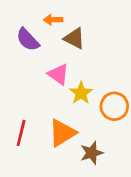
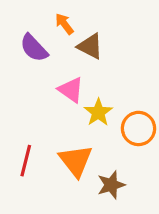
orange arrow: (53, 20) -> (64, 24), turned 54
orange triangle: (62, 133) -> (76, 161), turned -36

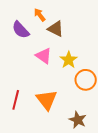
yellow star: (98, 112) -> (69, 60), moved
brown star: (111, 185) -> (78, 120), moved, turned -30

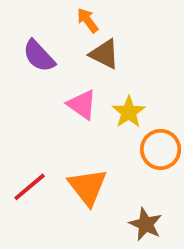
orange arrow: (40, 15) -> (88, 20), moved
red line: (16, 100) -> (30, 187), turned 36

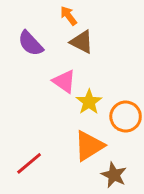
yellow star: (129, 112) -> (89, 102), moved
red line: (30, 187) -> (29, 163), moved
orange triangle: (88, 187) -> (89, 146), moved, turned 36

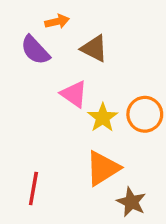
orange arrow: (69, 16) -> (57, 21), moved, turned 114
orange circle: (126, 117) -> (145, 114), moved
red line: (29, 163) -> (33, 188), turned -40

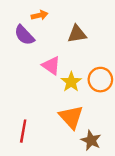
brown triangle: (94, 48) -> (77, 34), moved, turned -36
orange triangle: (103, 168) -> (71, 117), turned -40

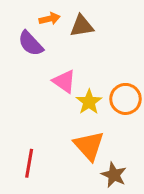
brown triangle: (77, 34) -> (82, 26), moved

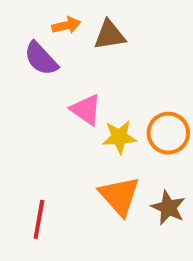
yellow star: (89, 102) -> (119, 137), turned 30
brown star: (114, 175) -> (168, 208), moved

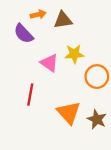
yellow star: (119, 137) -> (74, 54), moved
red line: (39, 219) -> (30, 95), moved

